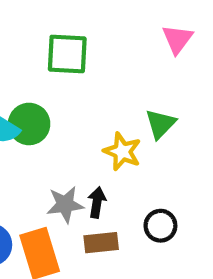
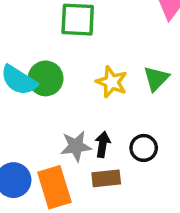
yellow star: (122, 152) -> (112, 82), moved
black circle: (160, 226) -> (144, 148), moved

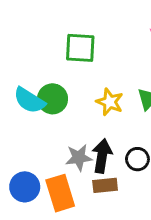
black arrow: (103, 144) -> (102, 156), size x1.5

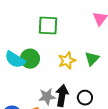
yellow star: (110, 102) -> (67, 61), turned 30

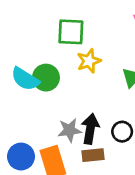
yellow star: (67, 61) -> (89, 61), moved

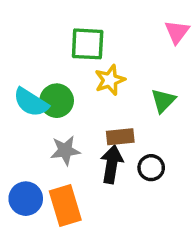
gray star: (69, 130) -> (65, 150), moved
brown rectangle: (93, 155) -> (120, 137), moved

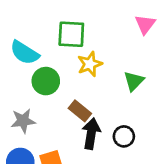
cyan semicircle: (31, 102) -> (25, 53), moved
brown rectangle: (120, 137) -> (80, 111), moved, turned 45
gray star: (65, 150) -> (23, 121), moved

